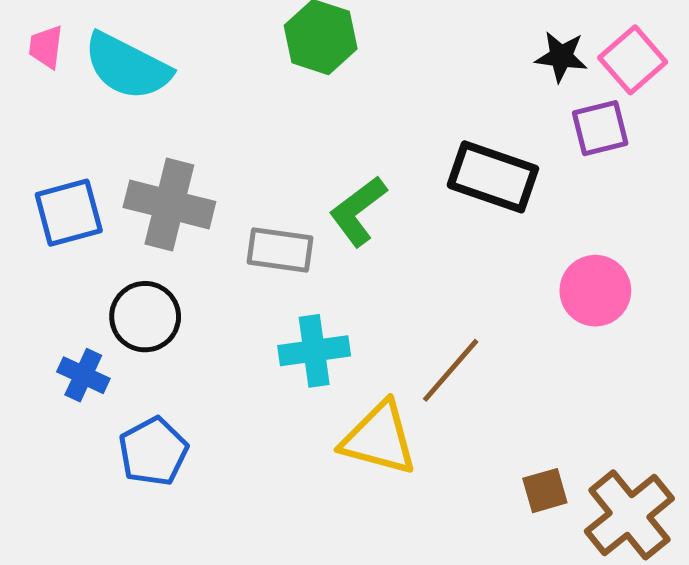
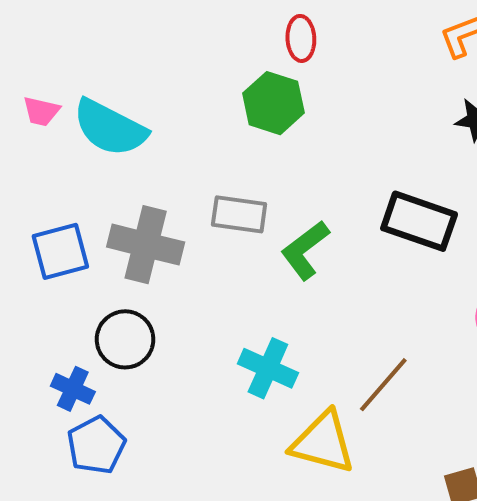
pink trapezoid: (46, 47) -> (41, 111), turned -84
gray rectangle: (280, 250) -> (239, 214), moved
cyan cross: (314, 351) -> (268, 368), turned 32
blue pentagon: (153, 452) -> (96, 445), moved

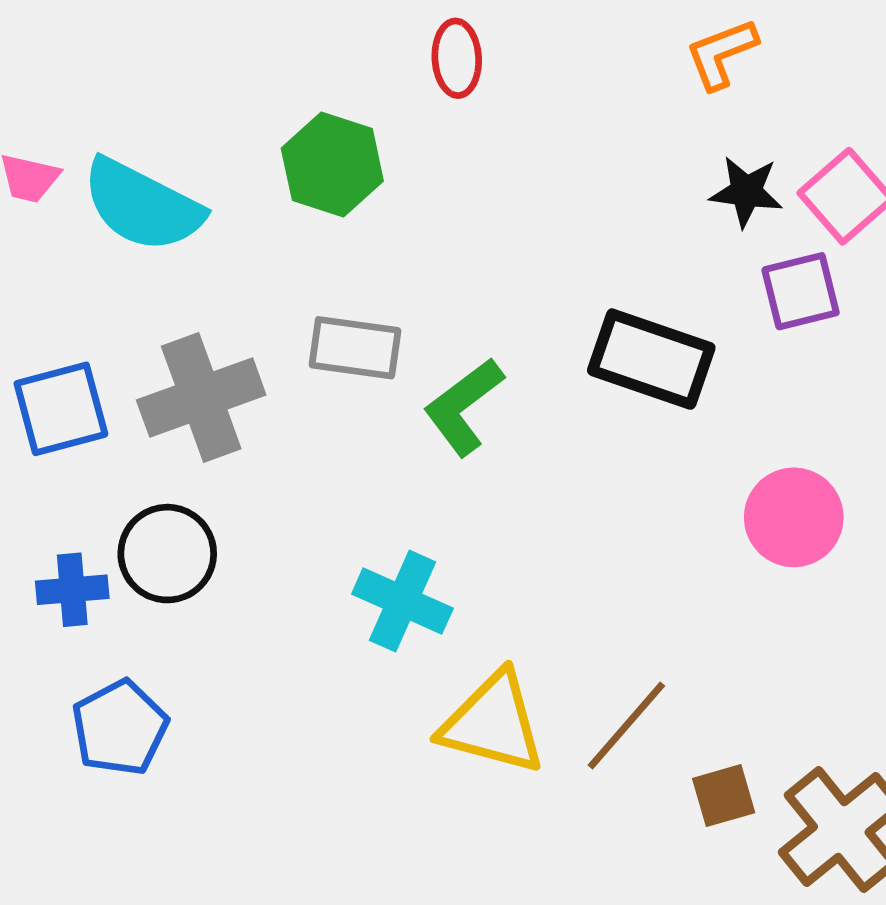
green hexagon: (273, 103) -> (332, 165), moved
gray cross: (146, 245) -> (201, 398), turned -34
brown line: (383, 385) -> (626, 725), moved
blue cross: (73, 389) -> (72, 590), moved, turned -30

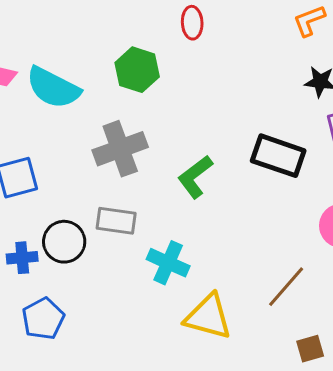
gray rectangle: (355, 348) -> (116, 221), moved
gray cross: (201, 398) -> (120, 149), moved
brown line: (626, 725) -> (286, 287), moved

